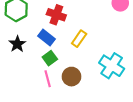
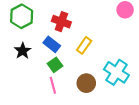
brown circle: (71, 77) -> (86, 83), moved

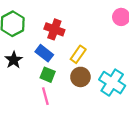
green square: (55, 65) -> (48, 75), turned -32
brown circle: (86, 83) -> (80, 77), moved

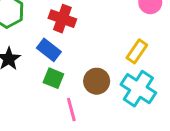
yellow rectangle: (78, 54) -> (137, 51), moved
pink line: (45, 96) -> (71, 109), moved

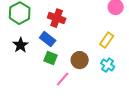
cyan cross: (138, 89) -> (108, 65), size x0.6
pink line: (71, 109) -> (63, 79), turned 56

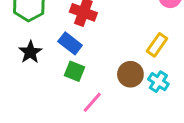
brown circle: (80, 60) -> (130, 74), moved

